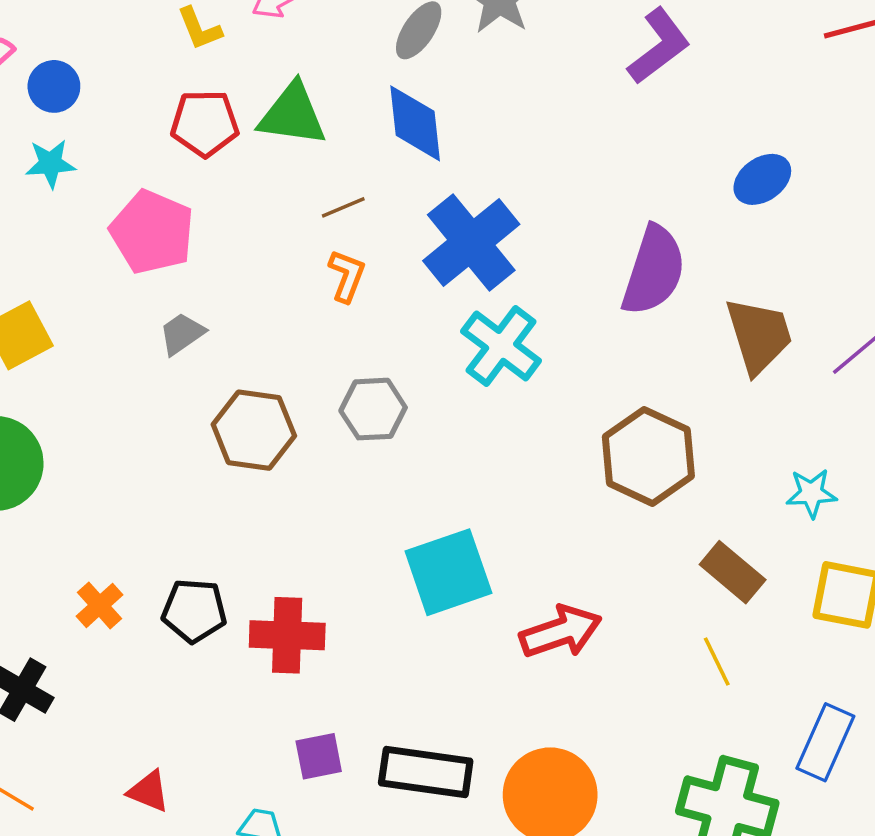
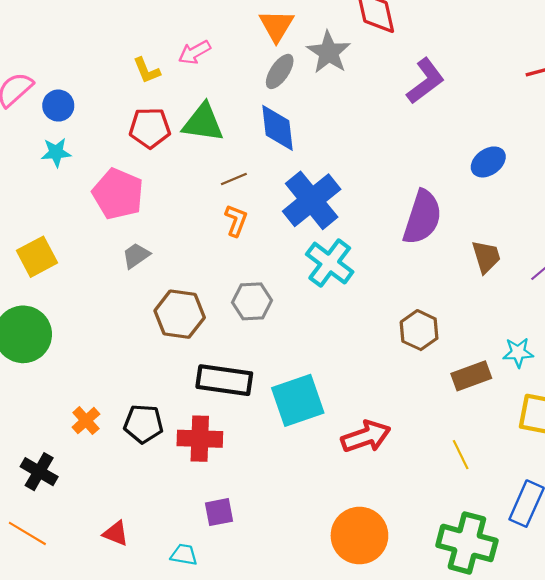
brown trapezoid: (759, 335) -> (486, 257), size x0.7
brown hexagon: (648, 456) -> (419, 330), size x0.7
brown rectangle: (733, 572) -> (471, 376), moved, turned -60
black rectangle: (426, 772) -> (224, 380), moved

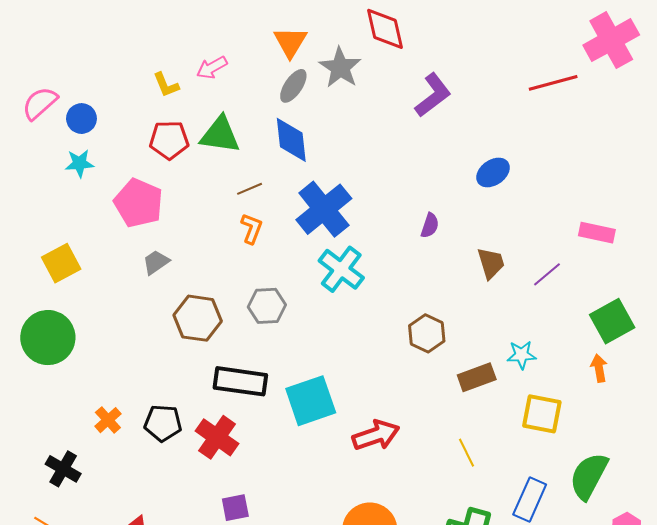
purple semicircle: (422, 217) -> (430, 225), size x0.5
red cross: (200, 439) -> (217, 437), turned 33

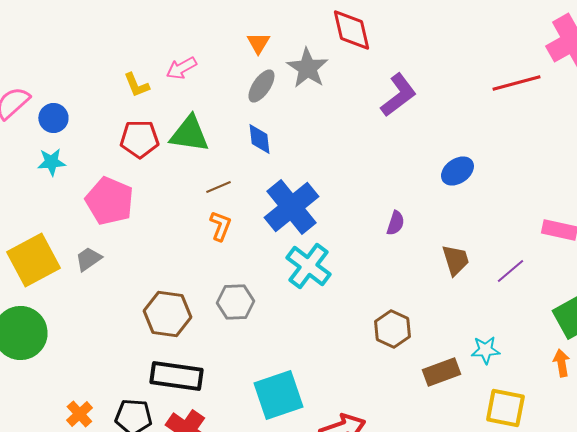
orange triangle: (290, 42) -> (258, 43), size x0.7
blue diamond: (291, 140) -> (259, 139), size x0.7
gray trapezoid: (156, 262) -> (88, 259), moved
yellow square: (61, 263) -> (33, 260), size x1.4
black rectangle: (240, 381) -> (176, 376), moved

